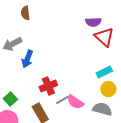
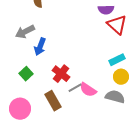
red cross: (48, 86) -> (61, 74), turned -30
green square: (10, 99) -> (26, 74), moved

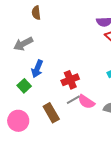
blue arrow: (40, 47) -> (37, 69), moved
red cross: (61, 74) -> (70, 80), moved, turned 30

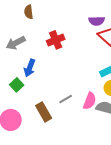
red cross: (70, 80) -> (56, 40), moved
pink semicircle: (86, 102) -> (90, 101), moved, turned -102

